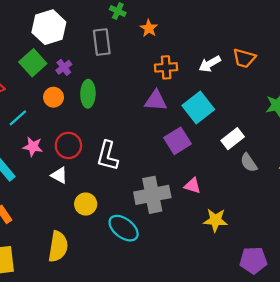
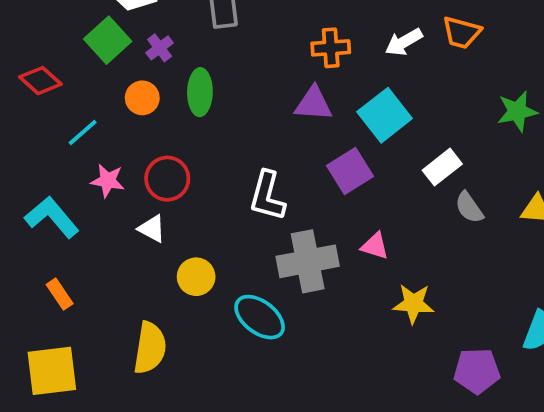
white L-shape: (107, 156) -> (267, 196), moved

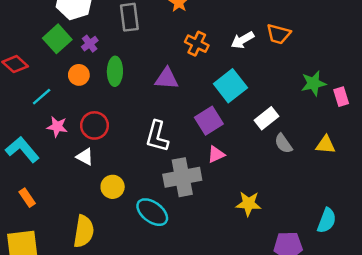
orange cross: (331, 48) -> (197, 44), turned 30
purple triangle: (313, 104) -> (167, 79), moved
pink triangle: (375, 246) -> (216, 154), moved, turned -42

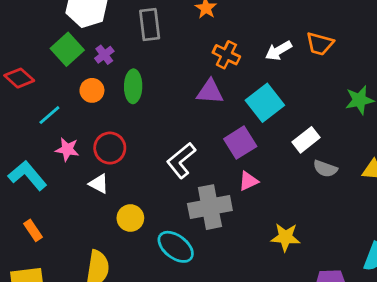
purple triangle: (167, 79) -> (210, 92), moved
white L-shape: (157, 136) -> (181, 160), turned 36
gray semicircle: (283, 144) -> (325, 169), turned -35

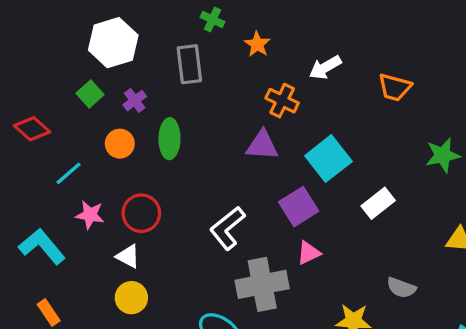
green square: (67, 49) -> (90, 94), size x0.7
white arrow: (279, 51) -> (325, 67), moved
gray semicircle: (325, 169) -> (401, 288), moved
yellow circle: (130, 218) -> (131, 298), moved

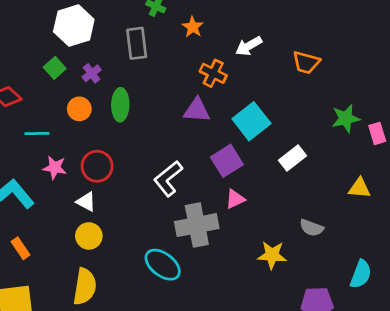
cyan line: (68, 173) -> (37, 133), turned 40

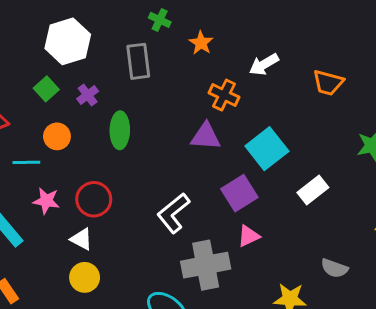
orange circle: (79, 109) -> (57, 136), moved

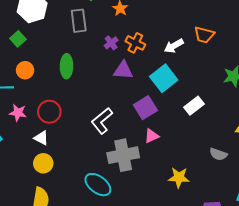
white arrow: (264, 64) -> (174, 46), moved
purple cross: (88, 95) -> (111, 43), moved
gray semicircle: (334, 268) -> (218, 154), moved

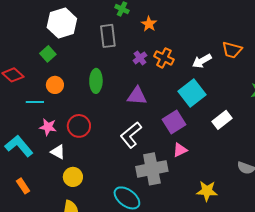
purple triangle: (123, 70) -> (137, 96), moved
white triangle: (41, 138) -> (58, 152), moved

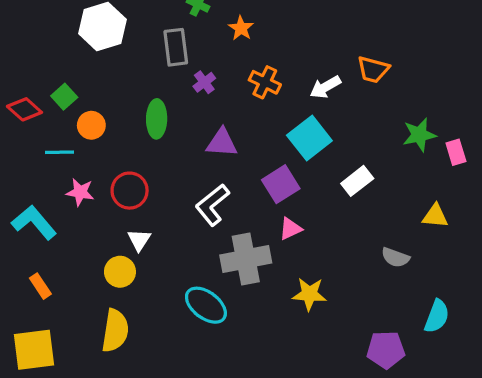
green square: (48, 54) -> (64, 97), moved
purple cross: (140, 58) -> (204, 82), moved
white triangle: (58, 152) -> (139, 240), moved, turned 35
yellow star: (207, 191) -> (309, 294), moved

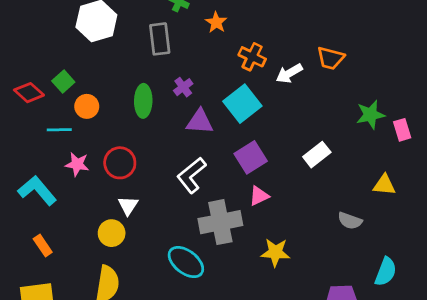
purple cross: (204, 82) -> (183, 87), moved
orange cross: (265, 82) -> (252, 57), moved
cyan square: (309, 138) -> (242, 104), moved

